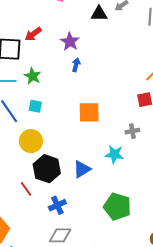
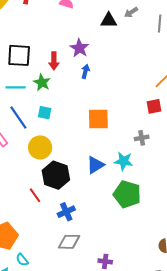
red arrow: (33, 34) -> (54, 61), moved, turned -54
blue triangle: (82, 169) -> (95, 165), moved
green pentagon: (117, 207) -> (127, 194), moved

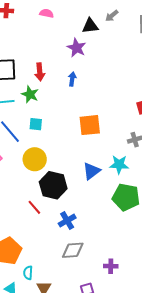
purple star: (79, 48) -> (77, 48), moved
cyan semicircle: (22, 260) -> (28, 273), turned 48

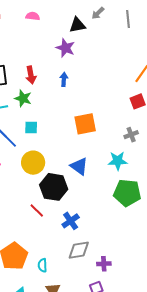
blue triangle: (91, 171) -> (79, 166), moved, turned -42
purple cross: (111, 266) -> (104, 264), moved
cyan semicircle: (28, 273) -> (42, 265), moved

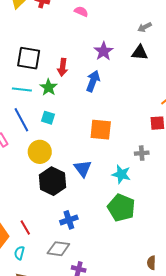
black triangle: (77, 25) -> (140, 53), moved
blue arrow: (64, 79) -> (93, 81), size x1.5
red line: (37, 211) -> (25, 228), moved
blue cross: (71, 221) -> (69, 220), moved

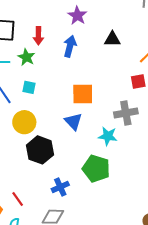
black triangle: (140, 53) -> (112, 39), moved
gray cross: (142, 153) -> (126, 113), size x1.6
blue triangle: (83, 168) -> (73, 122), moved
green pentagon: (121, 208) -> (96, 169), moved

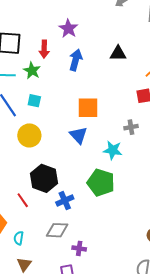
purple star: (77, 16) -> (68, 29), moved
gray cross: (126, 113) -> (131, 127), size x0.6
black hexagon: (40, 150) -> (44, 178), moved
red line: (18, 199) -> (23, 200), moved

